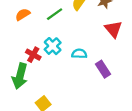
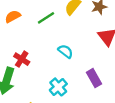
cyan cross: (53, 46) -> (58, 87), moved
cyan semicircle: (79, 54) -> (65, 51), moved, turned 32

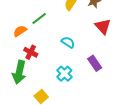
orange semicircle: (13, 16) -> (20, 31), moved
green line: (46, 18) -> (39, 18), moved

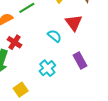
red triangle: (103, 26) -> (74, 23), moved

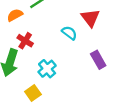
cyan cross: (47, 68) -> (47, 69), moved

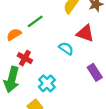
red triangle: (90, 18) -> (85, 33), turned -30

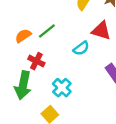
green line: (35, 21) -> (47, 31), moved
cyan semicircle: (66, 48) -> (81, 48), turned 112

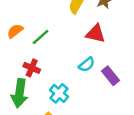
orange semicircle: (23, 36) -> (15, 31), moved
cyan semicircle: (81, 48) -> (87, 65), moved

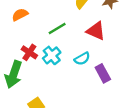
green line: (41, 37) -> (57, 29), moved
cyan cross: (59, 93) -> (52, 55), moved

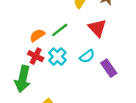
orange semicircle: (20, 15) -> (37, 35), moved
red triangle: (96, 31) -> (97, 28), turned 30

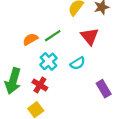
red cross: (36, 56) -> (40, 85), moved
purple rectangle: (109, 68) -> (104, 89), moved

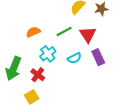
green line: (53, 36) -> (64, 31), moved
purple rectangle: (104, 89) -> (98, 57), moved

